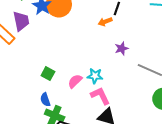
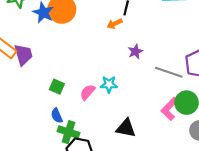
purple trapezoid: (21, 21) -> (23, 55), moved
pink L-shape: (100, 96) -> (169, 109), moved, turned -105

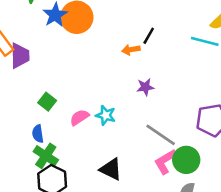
gray line: (169, 72) -> (161, 135), moved

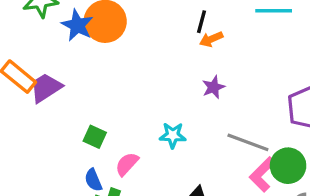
orange arrow: (131, 50) -> (211, 39), moved
purple trapezoid: (20, 56) -> (46, 88), turned -108
pink semicircle: (79, 117) -> (127, 164), moved

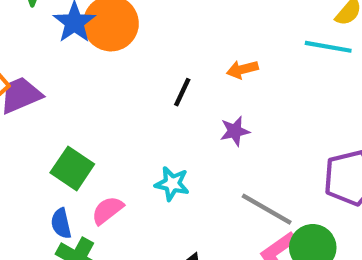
black line: (201, 22) -> (182, 92), moved
green square: (95, 137) -> (72, 168), size x1.4

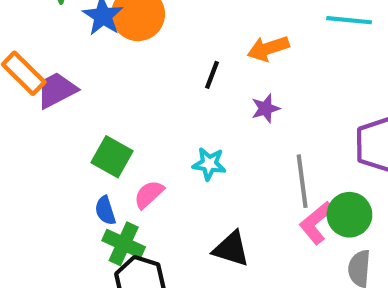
orange arrow: (242, 69) -> (268, 48), size x1.4
gray line: (267, 209) -> (302, 181), turned 57

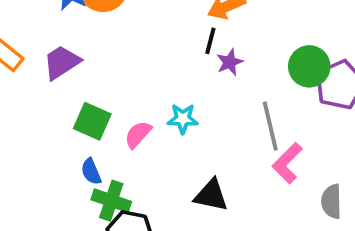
black line: (212, 75) -> (210, 41), moved
purple trapezoid: (57, 90) -> (62, 62), moved
pink semicircle: (149, 194) -> (138, 134), moved
green circle: (349, 215) -> (309, 66), moved

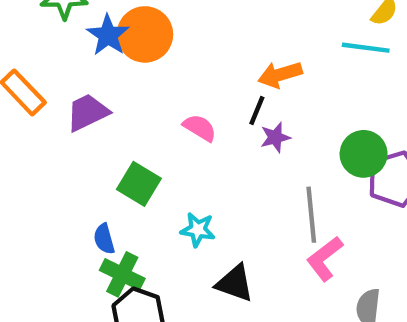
cyan star: (183, 119) -> (198, 230), moved
green square: (92, 121) -> (139, 184), moved
pink semicircle: (138, 134) -> (200, 128), moved, turned 72

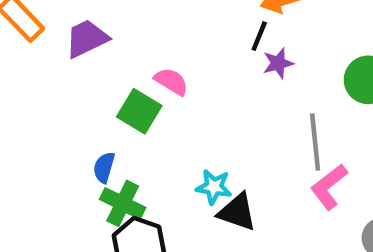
pink semicircle: (200, 128) -> (171, 81), moved
cyan star: (198, 230) -> (214, 187), moved
blue semicircle: (104, 239) -> (104, 167), turned 32

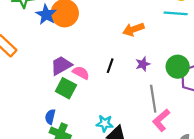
black line: (259, 36) -> (110, 66), moved
purple trapezoid: (87, 39) -> (61, 65), moved
purple star: (278, 63) -> (143, 64), moved

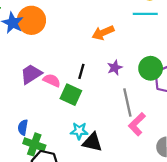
green square: (66, 88) -> (71, 95), moved

